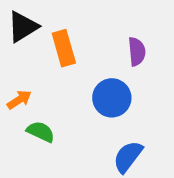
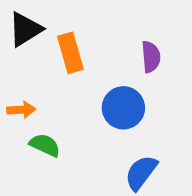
orange arrow: (19, 100) -> (21, 110), turned 30

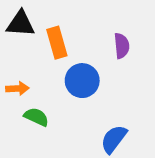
black triangle: (25, 29) -> (21, 24), turned 36
blue circle: (123, 108) -> (82, 81), moved

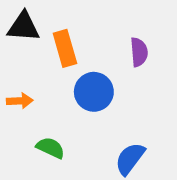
green semicircle: (36, 117) -> (50, 148), moved

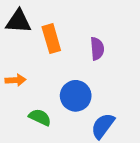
purple semicircle: (139, 52) -> (97, 49), moved
blue circle: (94, 92) -> (76, 96), moved

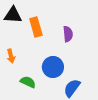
orange arrow: (16, 80) -> (11, 56), turned 80

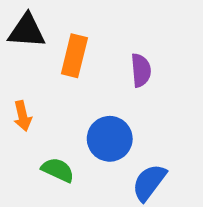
orange rectangle: (36, 27) -> (74, 56), turned 30

